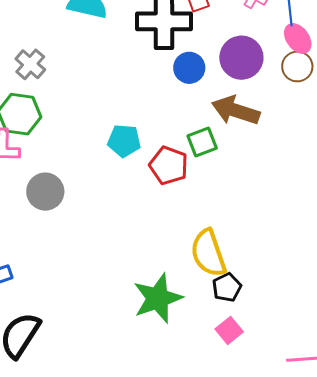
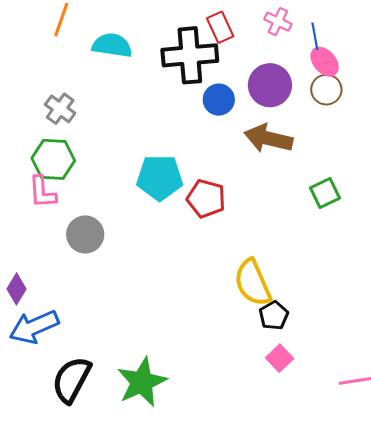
cyan pentagon: (124, 141) -> (160, 178), size x1.4
green square: (202, 142) -> (325, 193), moved
green star: (158, 298) -> (142, 382), moved

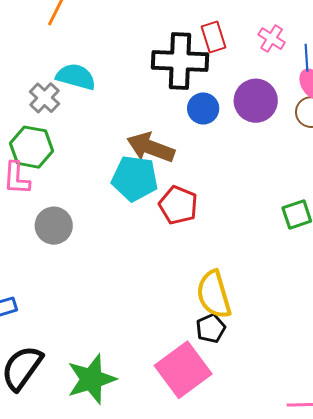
cyan semicircle: (112, 45) -> (76, 77), moved
brown arrow: (268, 138) -> (151, 147), moved
black pentagon: (274, 315) -> (211, 328), moved
pink square: (280, 358) -> (183, 370), moved, size x2.0

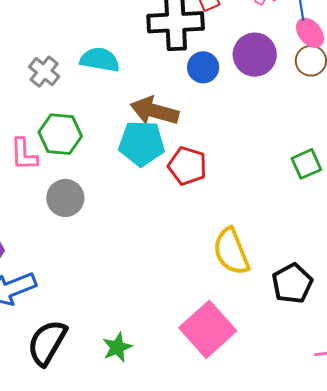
cyan semicircle: (76, 77) -> (100, 60), moved
green hexagon: (31, 147) -> (60, 134), moved
black pentagon: (211, 328) -> (292, 283), moved, size x1.4
green star: (91, 379) -> (117, 347), size x0.6

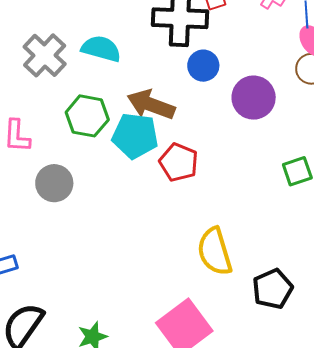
purple circle: (255, 55) -> (254, 98), moved
gray cross: (44, 72) -> (45, 55), size x1.4
green hexagon: (60, 134) -> (87, 116), moved

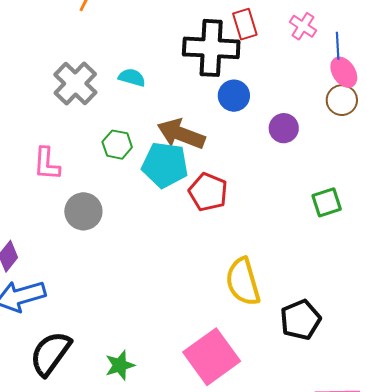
cyan semicircle: (101, 49) -> (132, 77), size x0.7
purple circle: (254, 98) -> (284, 128), size x0.7
green hexagon: (87, 116) -> (117, 145), size x0.7

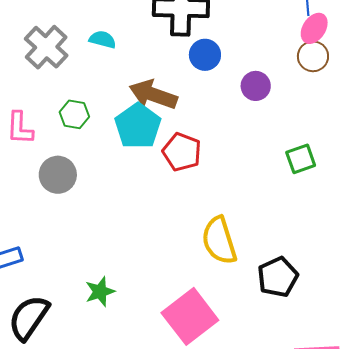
pink ellipse: (344, 72) -> (314, 28), turned 68
green hexagon: (117, 145) -> (74, 114), moved
cyan pentagon: (165, 165) -> (138, 126), turned 30
green star: (120, 365) -> (100, 292), moved

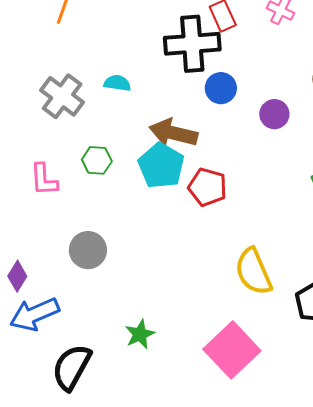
gray circle: (58, 175) -> (88, 250), moved

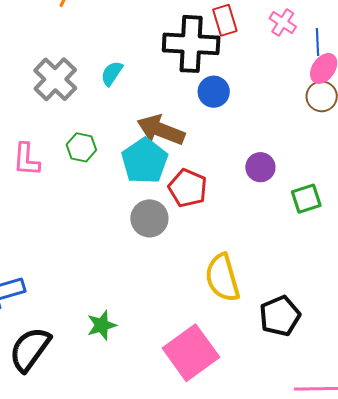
cyan semicircle: (117, 83) -> (112, 73), turned -72
purple circle: (274, 114) -> (260, 167), moved
gray circle: (88, 250) -> (149, 218), moved

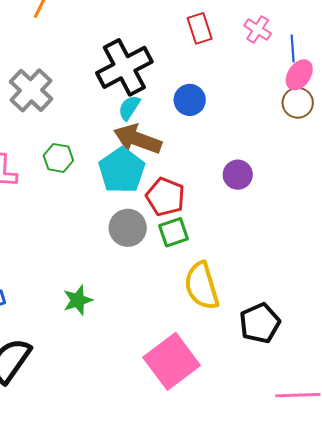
black cross: (191, 44) -> (124, 67), moved, turned -30
cyan semicircle: (112, 73) -> (129, 108), moved
green square: (306, 199) -> (174, 232), moved
green star: (102, 325) -> (78, 300), moved

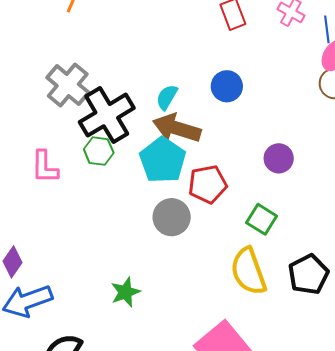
black cross: (124, 67) -> (107, 115), moved
red pentagon: (165, 197) -> (208, 184), turned -30
green square: (174, 232) -> (262, 219), moved, turned -36
black pentagon: (260, 323) -> (308, 274), moved

